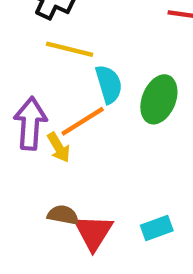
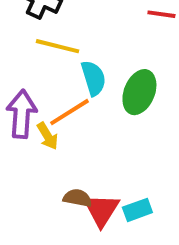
brown semicircle: (63, 215) -> (77, 198), moved
red triangle: (94, 232) -> (101, 210), moved

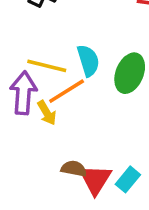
yellow line: (58, 46) -> (47, 66), moved
cyan rectangle: (137, 210) -> (128, 179), turned -30

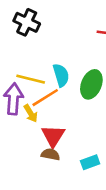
red triangle: (95, 179) -> (53, 136), moved
cyan rectangle: (128, 179) -> (90, 162), turned 30

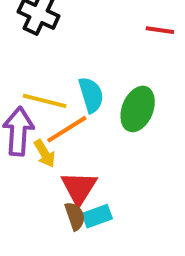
brown semicircle: (50, 154) -> (75, 216), turned 60
cyan rectangle: (90, 162) -> (97, 216), moved

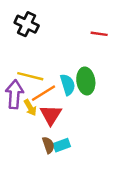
cyan semicircle: (91, 95) -> (68, 85), moved
green ellipse: (138, 109) -> (86, 81), turned -30
red triangle: (79, 188) -> (51, 115), moved

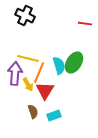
green ellipse: (86, 81) -> (74, 63), turned 40
orange line: (44, 93) -> (39, 73), turned -35
brown semicircle: (48, 145) -> (33, 112), moved

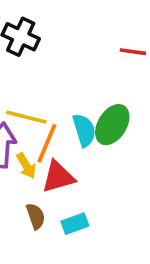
red triangle: (45, 91) -> (58, 177), turned 42

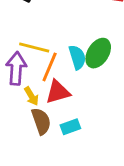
yellow arrow: (26, 166) -> (31, 96), moved
brown semicircle: (36, 216) -> (41, 121), size x1.4

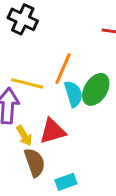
orange line: (50, 67) -> (63, 69), moved
cyan rectangle: (70, 127) -> (66, 182), moved

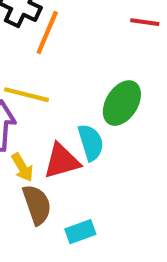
orange line: (63, 69) -> (47, 33), moved
cyan semicircle: (73, 94) -> (91, 142), moved

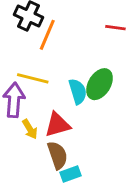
cyan semicircle: (91, 142) -> (78, 91), moved
brown semicircle: (37, 205) -> (57, 155), moved

